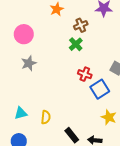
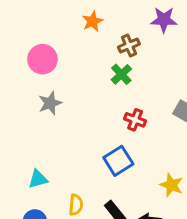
blue square: (100, 89) -> (118, 161), moved
yellow semicircle: (46, 117) -> (76, 205), moved

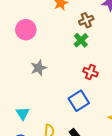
gray star: (50, 103) -> (39, 68), moved
cyan triangle: (38, 179) -> (23, 113), turned -48

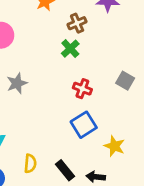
blue square: (79, 101) -> (84, 125), moved

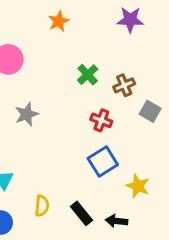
brown cross: (77, 23) -> (124, 85), moved

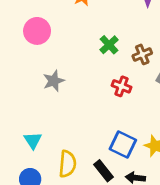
blue square: (103, 162) -> (123, 144), moved, turned -32
yellow semicircle: (42, 206) -> (67, 164), size x1.4

